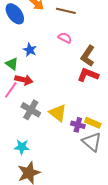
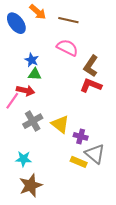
pink semicircle: (65, 38) -> (67, 48), size x1.5
green triangle: (12, 64) -> (35, 74), moved, turned -32
gray cross: (31, 110) -> (33, 121), turned 30
yellow rectangle: (93, 123) -> (79, 162), moved

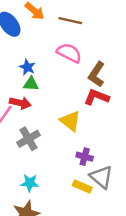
yellow triangle: (60, 124) -> (70, 121), moved
cyan star: (23, 159) -> (30, 183), moved

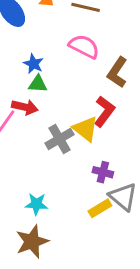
red L-shape: (97, 97) -> (104, 111), moved, turned 105
gray cross: (29, 139) -> (59, 139), moved
yellow rectangle: (82, 186) -> (100, 208), turned -54

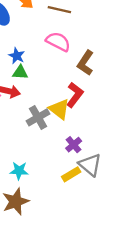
purple cross: (103, 172) -> (74, 145), turned 35

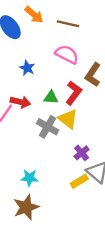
green triangle: (20, 72) -> (51, 97), moved
red L-shape: (75, 95) -> (74, 93), moved
gray cross: (38, 117) -> (48, 127), turned -30

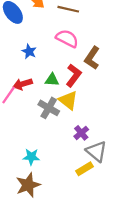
red arrow: (20, 102) -> (23, 84), turned 150
yellow rectangle: (79, 181) -> (85, 169), moved

